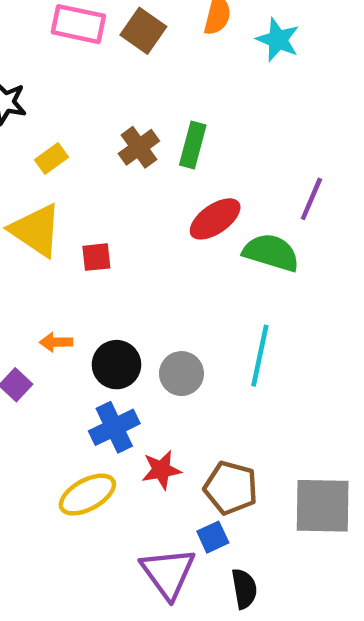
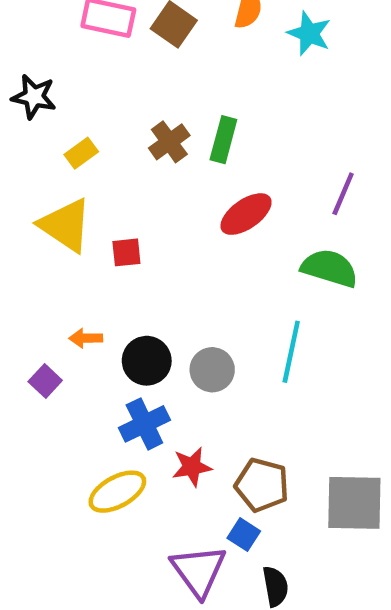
green semicircle: (271, 253) -> (330, 268), moved
blue square: (213, 537) -> (244, 535), turned -32

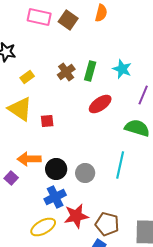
cyan star: (309, 33) -> (122, 69), moved
orange arrow: (86, 338) -> (29, 159), size x1.6
red star: (192, 467) -> (76, 216), size x1.4

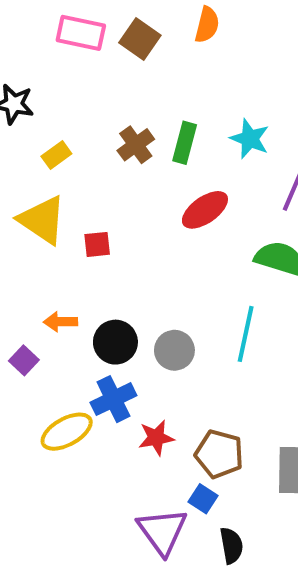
orange arrow: (29, 159) -> (61, 322), size x0.7
red star: (76, 216) -> (156, 438), size x0.7
yellow ellipse: (43, 227) -> (67, 432), moved

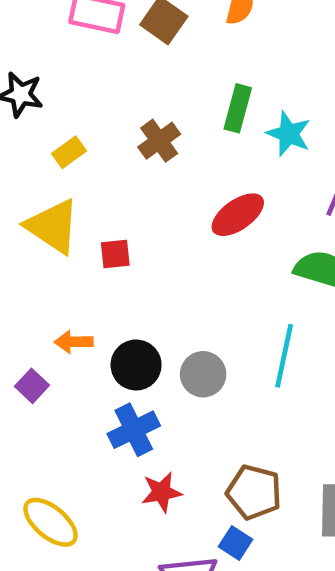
green rectangle: (185, 143) -> (238, 108), moved
yellow ellipse: (67, 432) -> (51, 522), moved, turned 69
red star: (156, 438) -> (161, 492), moved

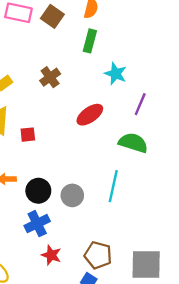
green rectangle: (238, 108) -> (90, 41), moved
red star: (161, 492) -> (51, 255), turned 30

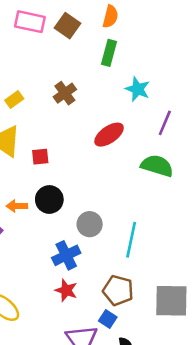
cyan line: (113, 186) -> (131, 240), moved
black circle: (38, 191) -> (49, 199), moved
blue cross: (37, 224) -> (66, 255), moved

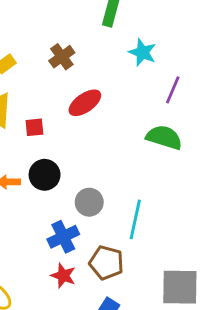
red ellipse: (109, 135) -> (85, 103), moved
brown pentagon: (118, 290) -> (106, 263), moved

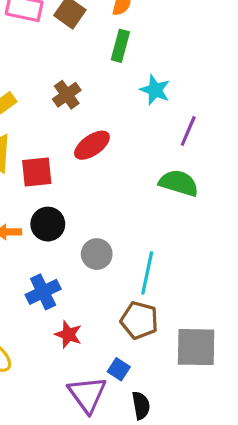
red square: (34, 127) -> (37, 172), size x1.5
blue cross: (63, 237) -> (43, 292), moved
brown pentagon: (106, 263) -> (139, 320), moved

